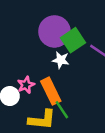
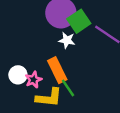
pink star: (26, 85) -> (33, 80), moved

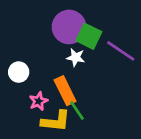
green square: (79, 21) -> (89, 36), turned -30
white circle: (18, 75) -> (19, 72), moved

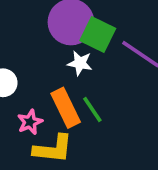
green line: (77, 110) -> (92, 110), moved

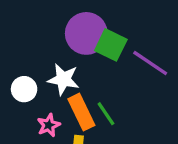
white star: (80, 63) -> (63, 79), moved, size x1.4

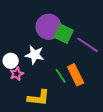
orange rectangle: (81, 112) -> (76, 75), moved
pink star: (49, 125) -> (17, 74), moved

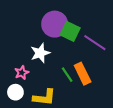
white star: (35, 55) -> (40, 53), turned -30
white circle: (11, 61) -> (15, 92), moved

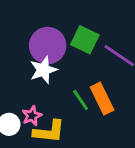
purple circle: (55, 24) -> (48, 46), moved
pink star: (22, 73) -> (32, 116), moved

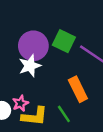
green line: (81, 100) -> (64, 114), moved

